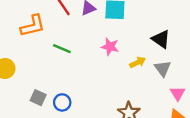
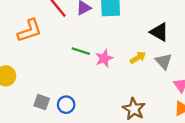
pink star: (110, 47) -> (104, 58), moved, turned -30
green line: (62, 49) -> (81, 51), moved

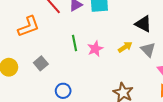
green line: (81, 51) -> (74, 43), turned 63
gray square: (42, 102) -> (41, 63), moved, turned 32

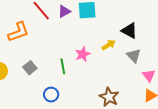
green line: (74, 43) -> (63, 66), moved
yellow arrow: (125, 47) -> (109, 45), moved

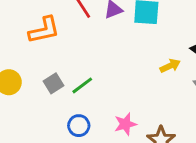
pink star: (83, 54) -> (125, 124), moved
green line: (63, 66) -> (82, 85), moved, turned 56

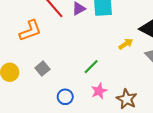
green line: (82, 85) -> (91, 67), moved

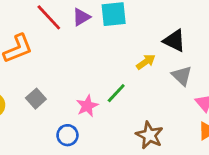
green line: (91, 67) -> (116, 93), moved
pink star: (99, 91) -> (87, 106), moved

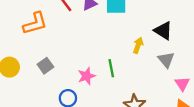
yellow arrow: (146, 62) -> (138, 45), turned -42
green line: (116, 93) -> (111, 68), turned -60

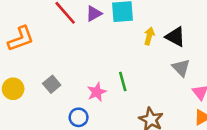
orange L-shape: (35, 23) -> (21, 39), moved
yellow arrow: (138, 45) -> (149, 36), moved

